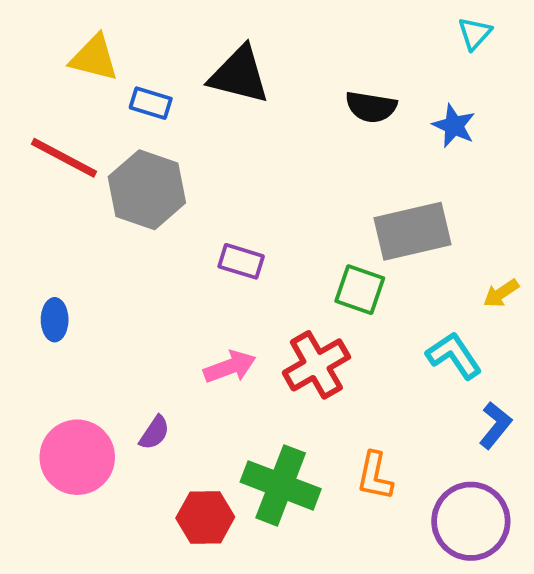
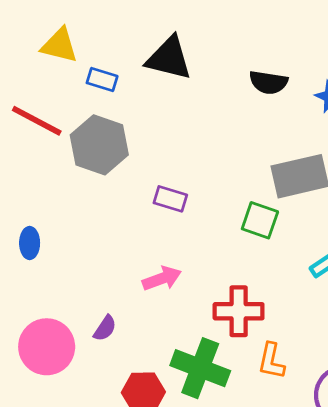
red cross: (316, 365) -> (239, 311), moved, turned 30

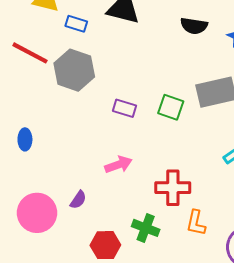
green square: (260, 220) -> (171, 107), moved
green cross: (200, 368) -> (146, 228), size x0.7

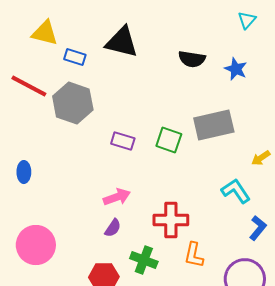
purple semicircle: (78, 200) -> (113, 228), moved

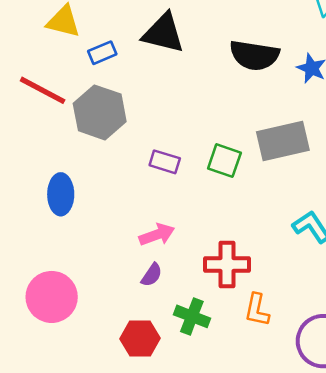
blue rectangle: (75, 57) -> (102, 53), turned -40
black semicircle: (192, 59) -> (254, 55), size x1.4
blue ellipse: (24, 172) -> (61, 194), moved, size x1.4

